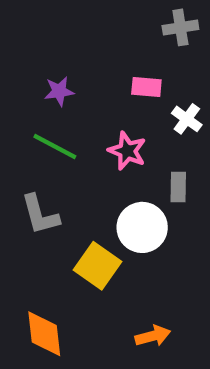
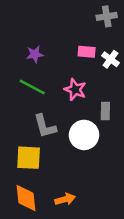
white cross: (187, 119) -> (110, 59), moved
gray L-shape: (40, 215) -> (45, 126), moved
yellow square: (97, 266) -> (29, 158), moved, turned -32
orange arrow: (153, 336) -> (65, 199), moved

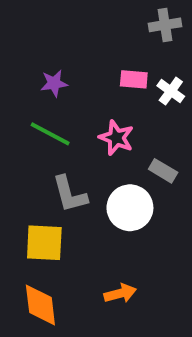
gray rectangle: (105, 111) -> (163, 171), turned -60
orange arrow: (65, 199) -> (120, 293), moved

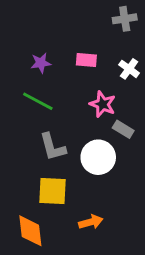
pink rectangle: (134, 79) -> (86, 60), moved
pink star: (116, 138) -> (103, 104), moved
yellow square: (44, 243) -> (53, 191), moved

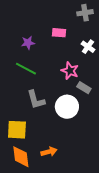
pink rectangle: (86, 60) -> (59, 33), moved
yellow square: (53, 191) -> (17, 130), moved
orange arrow: (91, 222) -> (49, 152), moved

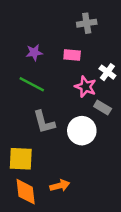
gray cross: (85, 13) -> (87, 23), moved
pink rectangle: (59, 33) -> (72, 55), moved
white cross: (88, 47) -> (107, 72), moved

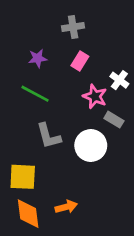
gray cross: (87, 23) -> (73, 27), moved
pink rectangle: (72, 55) -> (80, 61), turned -63

